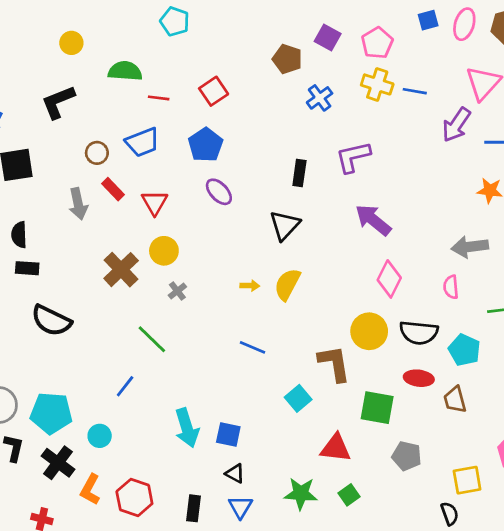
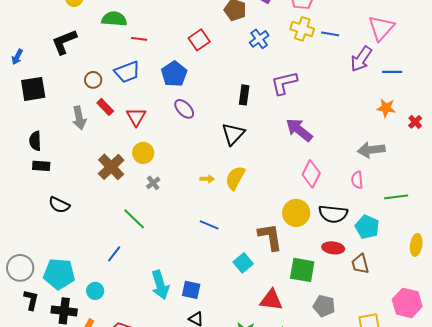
red square: (214, 91) -> (199, 40), moved
black semicircle: (51, 321) -> (59, 205), size x0.7
black cross: (58, 463) -> (64, 311), turned -30

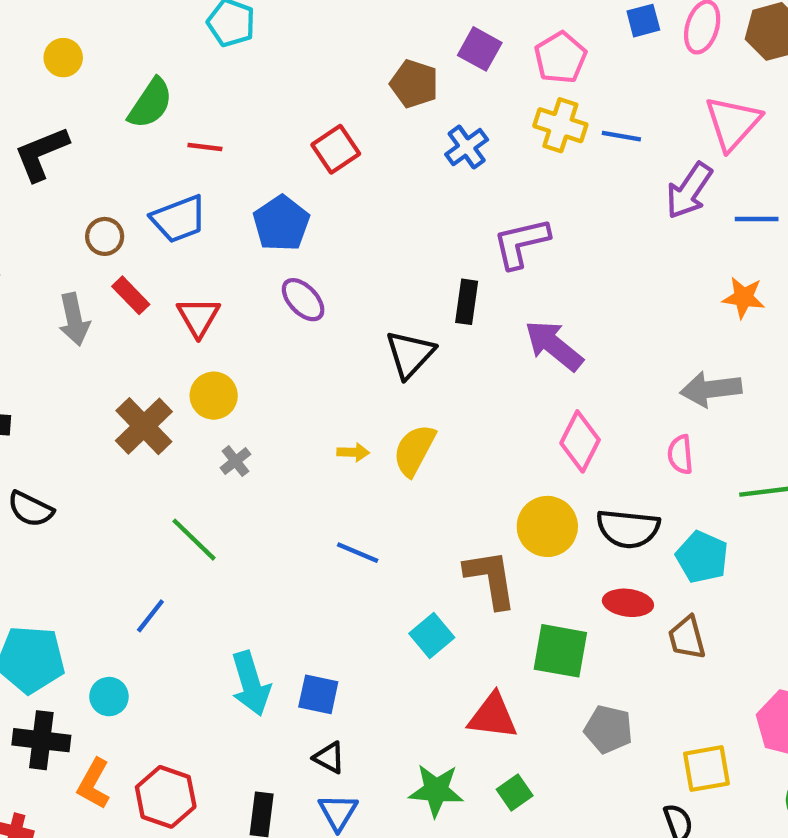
green semicircle: (114, 19) -> (150, 103), turned 120
black rectangle: (244, 95) -> (467, 302), moved

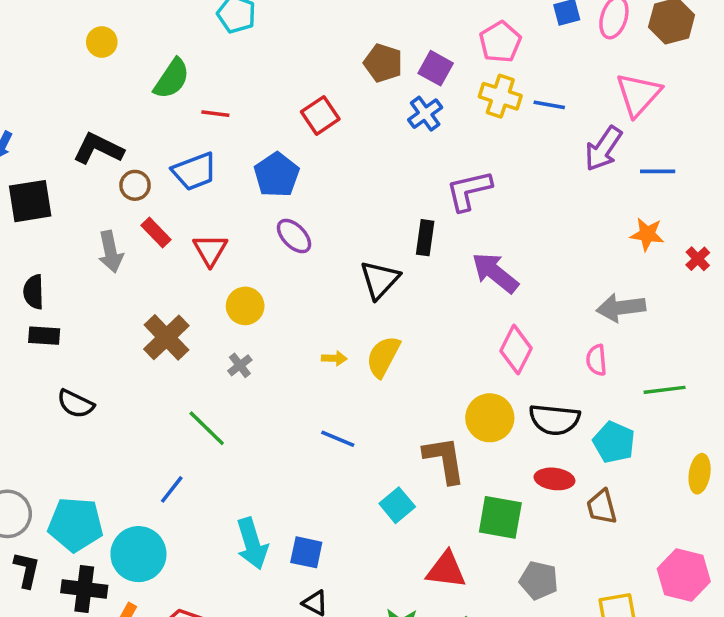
purple square: (480, 49) -> (436, 68), moved
black L-shape: (41, 154) -> (98, 149), moved, turned 48
yellow circle: (214, 396) -> (245, 306), moved
cyan circle: (109, 697) -> (138, 554), size x1.8

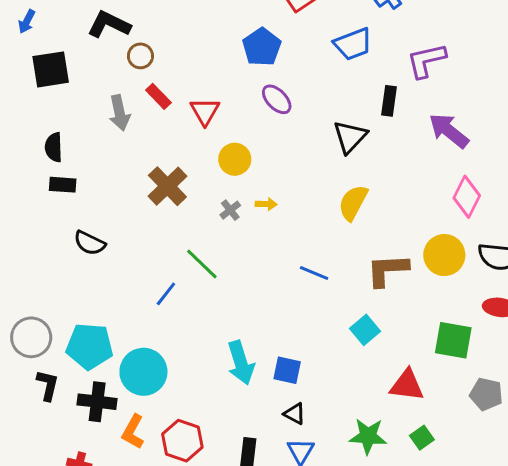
blue trapezoid: (194, 171) -> (353, 44), moved
yellow arrow: (334, 358) -> (266, 204), moved
brown L-shape: (444, 460) -> (387, 270), moved, turned -84
blue line: (172, 489) -> (166, 294), moved

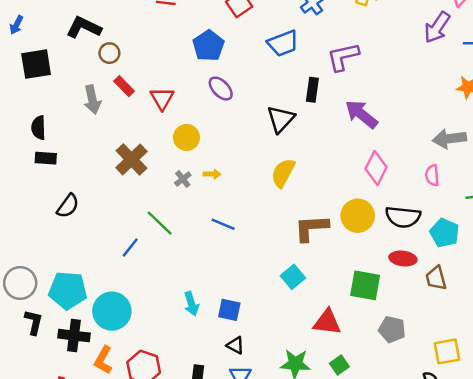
black semicircle: (90, 243) -> (68, 206), turned -80
blue line: (314, 273) -> (223, 224), moved
cyan arrow: (241, 363) -> (191, 304), size x0.7

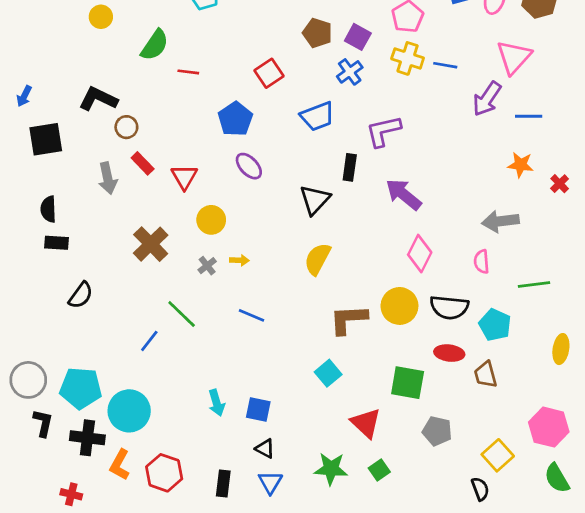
red triangle: (327, 322) -> (366, 423), turned 36
yellow square: (447, 351) -> (498, 455), turned -32

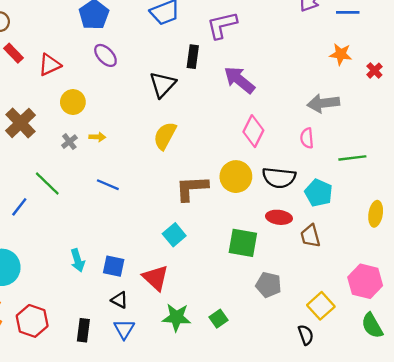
red triangle: (184, 177) -> (50, 65), turned 35
red triangle: (366, 423) -> (156, 278), moved

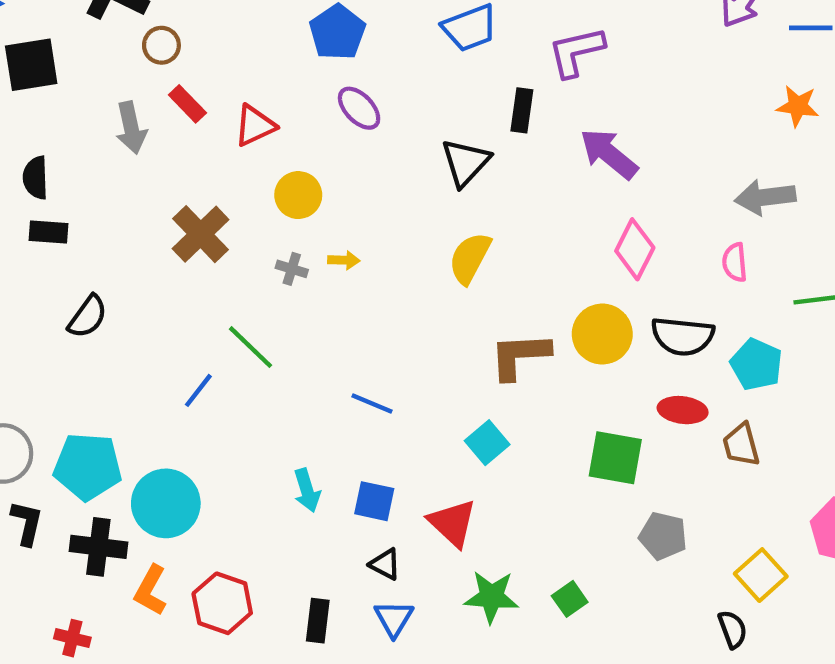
gray cross: (69, 142) -> (292, 269), turned -35
blue line: (108, 185) -> (372, 404), moved

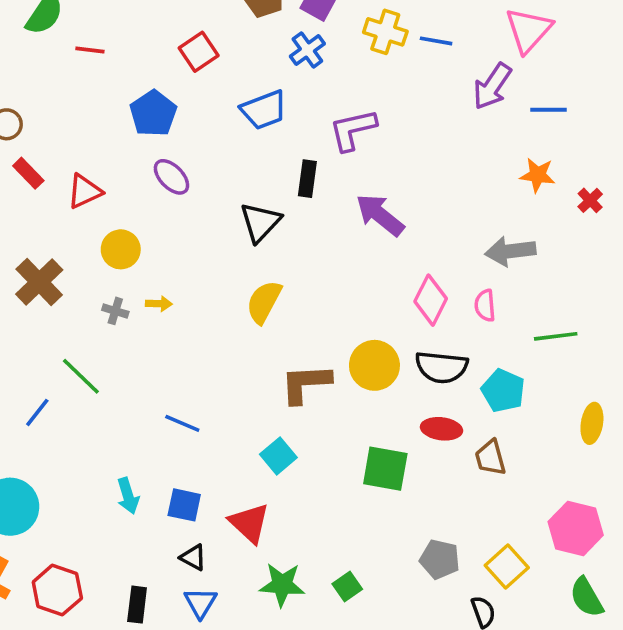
pink diamond: (635, 249) -> (431, 300), moved
gray pentagon: (663, 536) -> (440, 559), moved

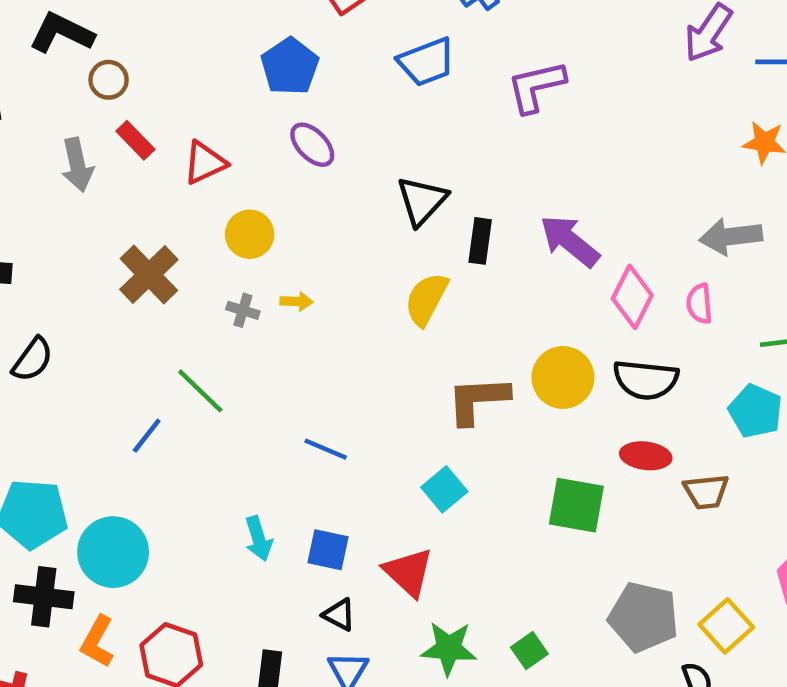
black rectangle: (307, 179) -> (480, 241), moved
purple arrow: (380, 215) -> (570, 241), moved
cyan pentagon: (503, 391) -> (755, 411), moved
brown trapezoid: (490, 458) -> (706, 492), turned -81
gray pentagon: (440, 559) -> (643, 617), size x1.4

